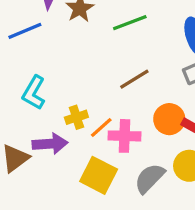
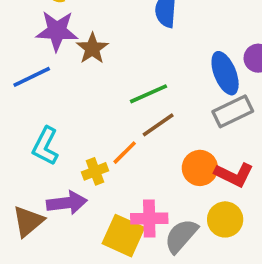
green line: (130, 23) -> (148, 94), moved
orange line: (101, 127) -> (125, 153), moved
pink cross: (124, 136) -> (149, 218), moved

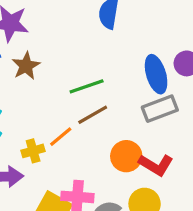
brown star: (92, 48) -> (26, 66), moved

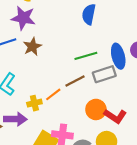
green line: (87, 86) -> (86, 56), moved
gray rectangle: (160, 109) -> (104, 74), moved

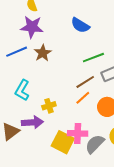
blue semicircle: (89, 14) -> (80, 25), moved, turned -66
orange line: (53, 94) -> (83, 98), moved

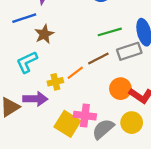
brown star: (43, 53) -> (44, 34), moved
cyan L-shape: (22, 90) -> (27, 62), turned 30
orange line: (83, 98) -> (75, 73), moved

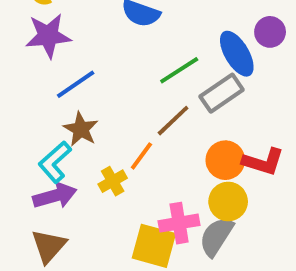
blue line: (24, 18) -> (76, 84), moved
brown star: (44, 34) -> (81, 129), moved
purple arrow: (35, 99) -> (55, 196), moved
yellow circle: (132, 123) -> (228, 202), moved

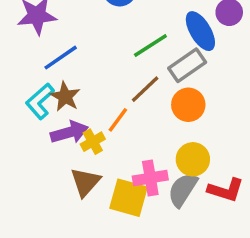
orange circle: (225, 160) -> (188, 105), moved
cyan L-shape: (55, 162) -> (40, 101), moved
red L-shape: (263, 162) -> (226, 190), moved
purple arrow: (55, 196) -> (69, 132), moved
brown triangle: (49, 246) -> (85, 182), moved

